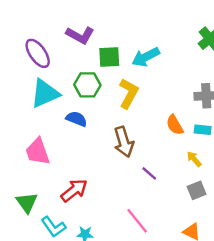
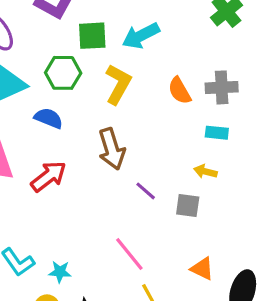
orange semicircle: (175, 125) -> (180, 91), moved
yellow arrow: (194, 159) -> (205, 172), turned -35
red arrow: (74, 190) -> (49, 176), moved
gray square: (197, 190) -> (188, 206), moved, turned 30

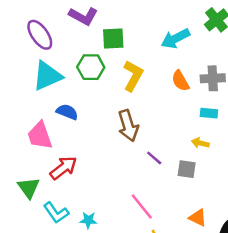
cyan arrow: (141, 36) -> (175, 39), moved
blue semicircle: (49, 118) -> (67, 112), moved
red arrow: (49, 176) -> (63, 168), moved

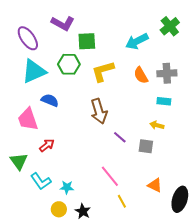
yellow L-shape: (133, 76) -> (103, 71), turned -135
red arrow: (63, 168) -> (47, 145), size x0.7

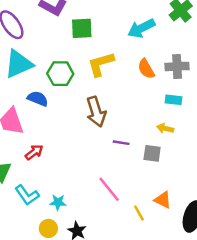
green hexagon: (69, 64) -> (60, 74), moved
purple line: (120, 137) -> (121, 143), turned -32
yellow line: (122, 201) -> (139, 213), moved

